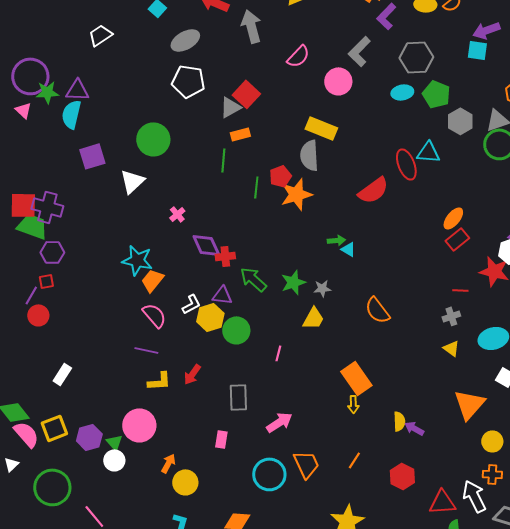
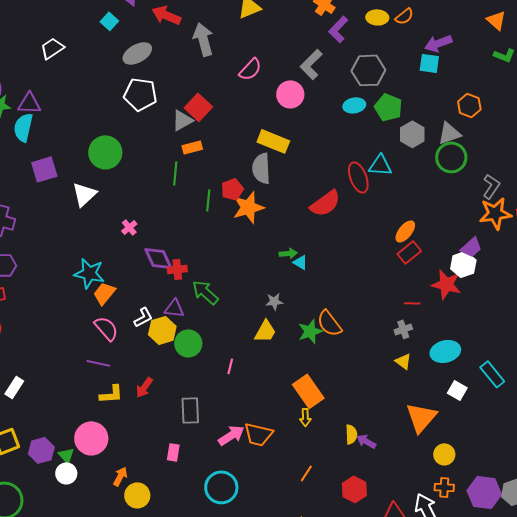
green star: (293, 282) -> (310, 331), moved
orange trapezoid: (306, 464) -> (258, 434), moved, turned 128

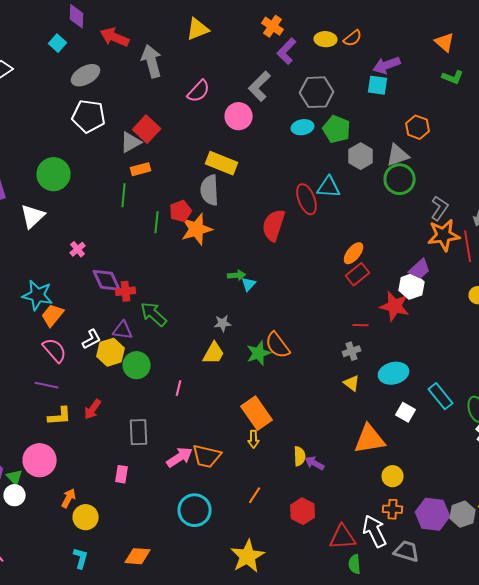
red semicircle: (325, 203) -> (274, 225), turned 144
cyan triangle: (300, 262) -> (249, 284), turned 42
orange triangle: (421, 417) -> (370, 439), turned 40
cyan circle: (221, 487) -> (195, 510), moved

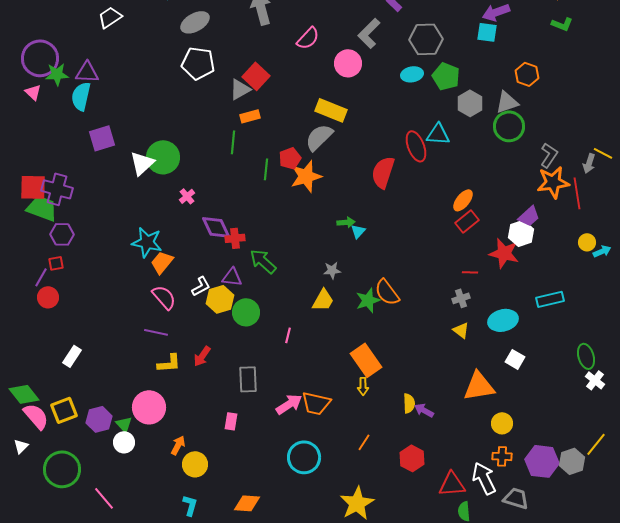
green circle: (54, 174) -> (163, 157), moved
gray semicircle: (210, 190) -> (319, 137), turned 48
cyan rectangle: (441, 396) -> (550, 299), moved, turned -64

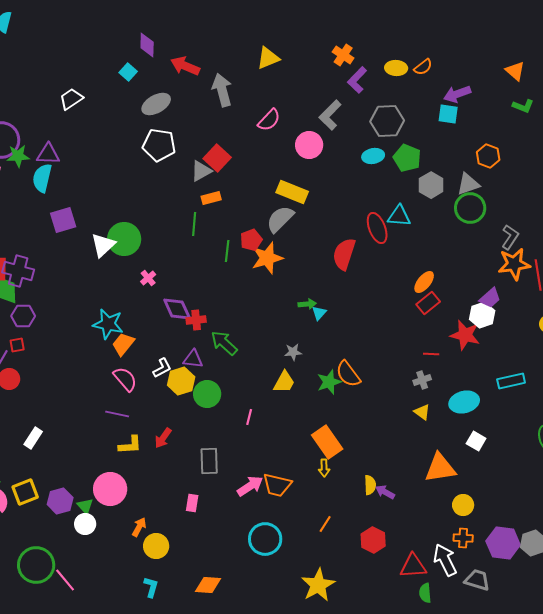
green circle: (62, 469) -> (36, 565), moved

